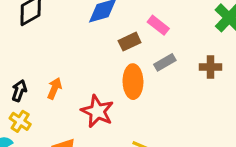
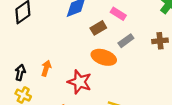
orange ellipse: (133, 82) -> (104, 57), turned -65

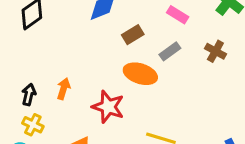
pink rectangle: (118, 14) -> (178, 15), moved
brown cross: (160, 41) -> (215, 51), turned 35

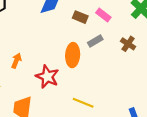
brown rectangle: (133, 35) -> (80, 17), moved, turned 48
orange ellipse: (140, 74) -> (73, 55), turned 70

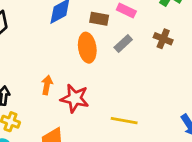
orange ellipse: (73, 55) -> (87, 48), moved
orange arrow: (16, 61) -> (47, 85), moved

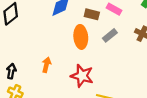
red star: (75, 98) -> (82, 76), moved

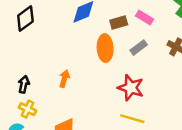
brown rectangle: (92, 14) -> (119, 23), turned -32
red star: (82, 76) -> (131, 88), moved

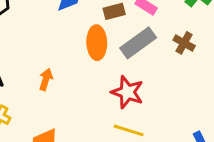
gray rectangle: (139, 48) -> (138, 43), size x1.6

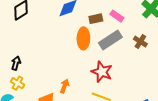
orange arrow: (46, 79) -> (65, 86), moved

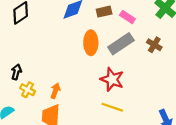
brown rectangle: (96, 19) -> (104, 12), moved
yellow cross: (18, 83) -> (28, 90), moved
orange arrow: (65, 86) -> (55, 91), moved

